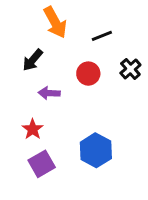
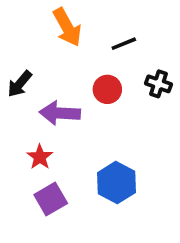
black arrow: (33, 60) -> (20, 84), moved
black cross: (130, 69) -> (159, 84), turned -30
purple arrow: (49, 93) -> (60, 113), size x1.5

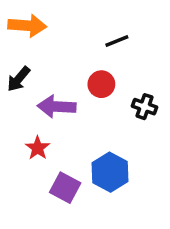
orange arrow: (67, 27) -> (27, 26), moved, turned -57
black cross: (159, 84) -> (144, 107), moved
purple square: (51, 199) -> (65, 188), moved, turned -32

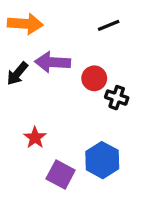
black line: (117, 41) -> (109, 25), moved
purple arrow: (57, 107) -> (53, 62), moved
black cross: (144, 107) -> (117, 98), moved

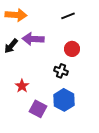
red circle: (94, 78) -> (72, 49), moved
black cross: (117, 98) -> (61, 71), moved

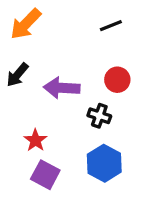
orange arrow: (16, 15) -> (26, 24), turned 130
purple arrow: (33, 39) -> (62, 88), moved
purple square: (38, 109) -> (45, 175), moved

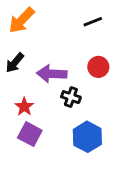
black cross: (99, 116) -> (71, 97), moved
red star: (35, 140) -> (24, 107), moved
purple square: (45, 175) -> (30, 134), moved

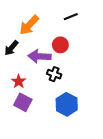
orange arrow: (22, 20) -> (29, 25), moved
red circle: (98, 67) -> (60, 45), moved

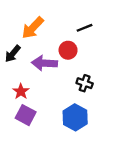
black line: (71, 17) -> (85, 28), moved
black cross: (54, 74) -> (85, 83), moved

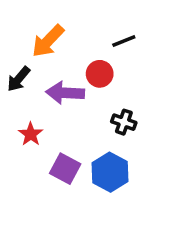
purple square: (26, 115) -> (65, 169), moved

